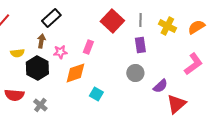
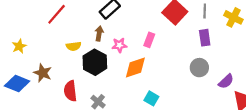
cyan square: (96, 94) -> (151, 98), moved
red semicircle: (14, 95) -> (70, 91), turned 78

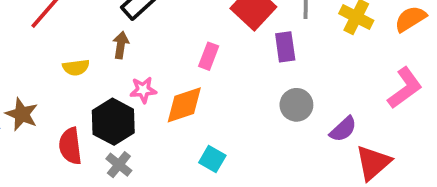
purple rectangle: (205, 38) -> (285, 47), moved
pink star: (119, 45) -> (143, 90), moved
black hexagon: (95, 62) -> (113, 122), moved

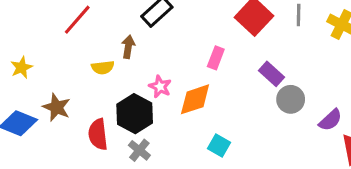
brown arrow: (121, 45) -> (128, 47), moved
purple rectangle: (285, 47) -> (272, 74), moved, turned -40
pink star: (143, 90) -> (160, 87), turned 30

